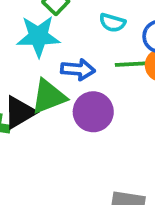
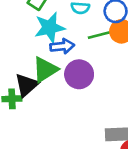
cyan star: (38, 36) -> (50, 28), moved

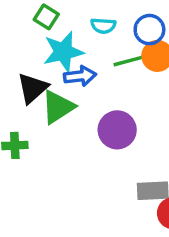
purple circle: (79, 74) -> (117, 130), moved
black triangle: (27, 85) -> (33, 88), moved

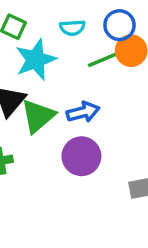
blue arrow: (80, 76) -> (83, 112), moved
purple circle: (117, 130) -> (81, 156), moved

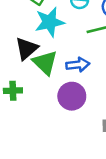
green triangle: (38, 116) -> (45, 63), turned -44

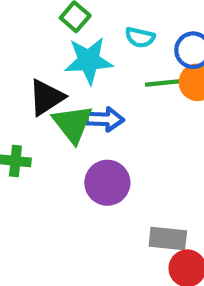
blue arrow: (78, 65) -> (105, 119), moved

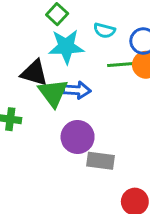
black triangle: (46, 97) -> (34, 73), turned 48
gray rectangle: (168, 239) -> (100, 161), moved

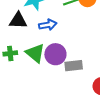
green triangle: (53, 93) -> (35, 53), moved

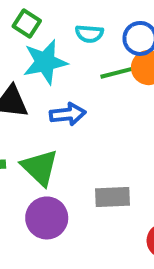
purple circle: (55, 54) -> (47, 218), moved

